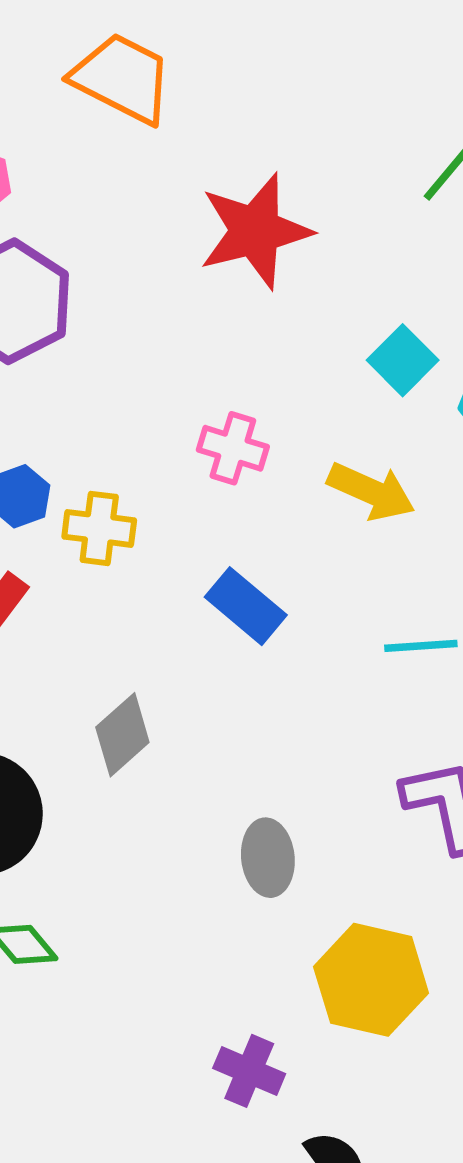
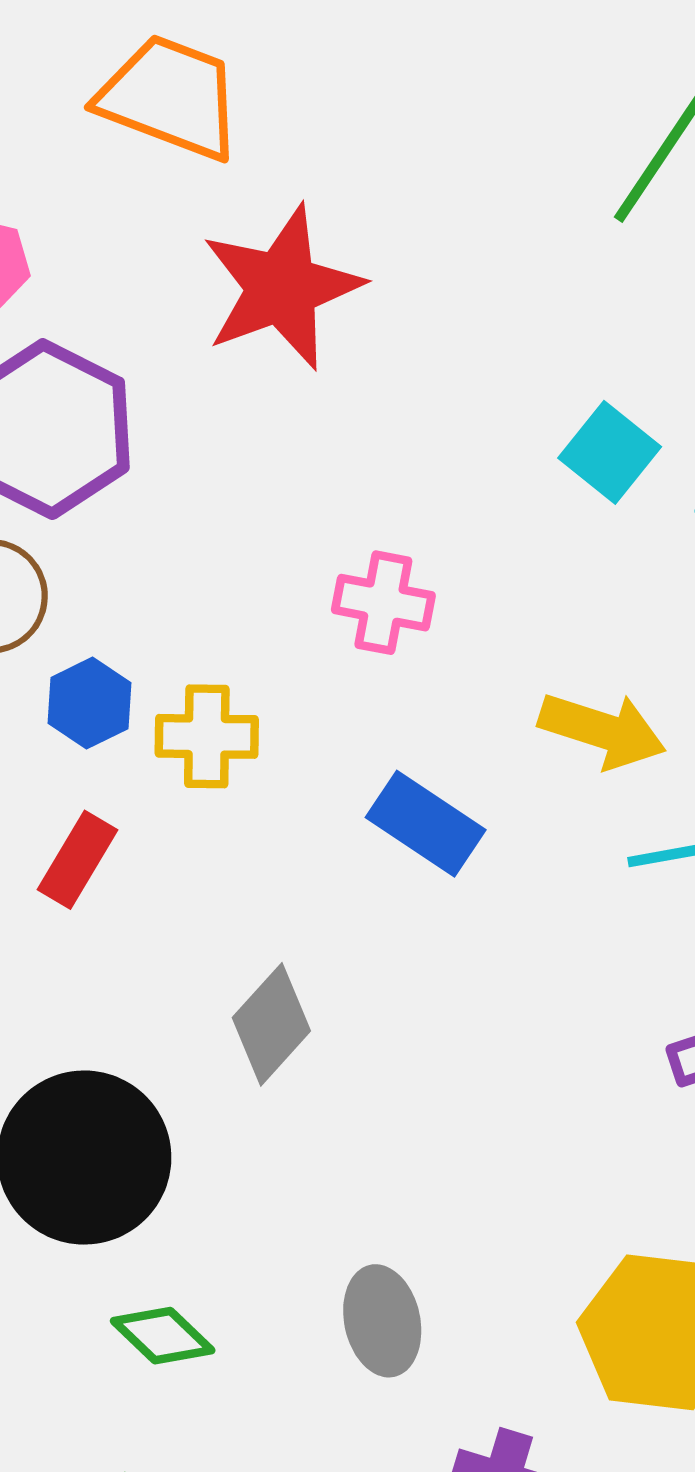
red star: (255, 231) -> (282, 288), moved
yellow arrow: (371, 491) -> (602, 730), moved
gray ellipse: (268, 858) -> (382, 1321), moved

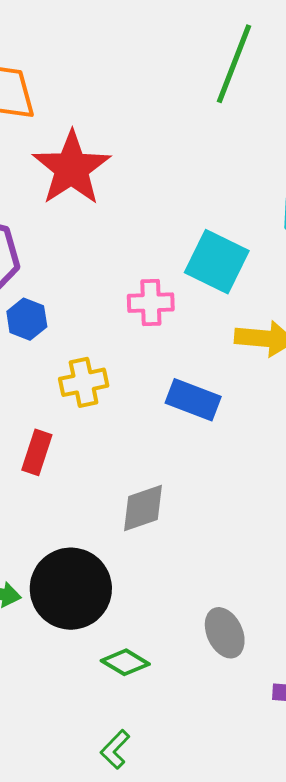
cyan square: (610, 452) -> (217, 262), moved, size x1.4
blue hexagon: (89, 703) -> (27, 319), moved
gray diamond: (271, 1024) -> (143, 508), turned 42

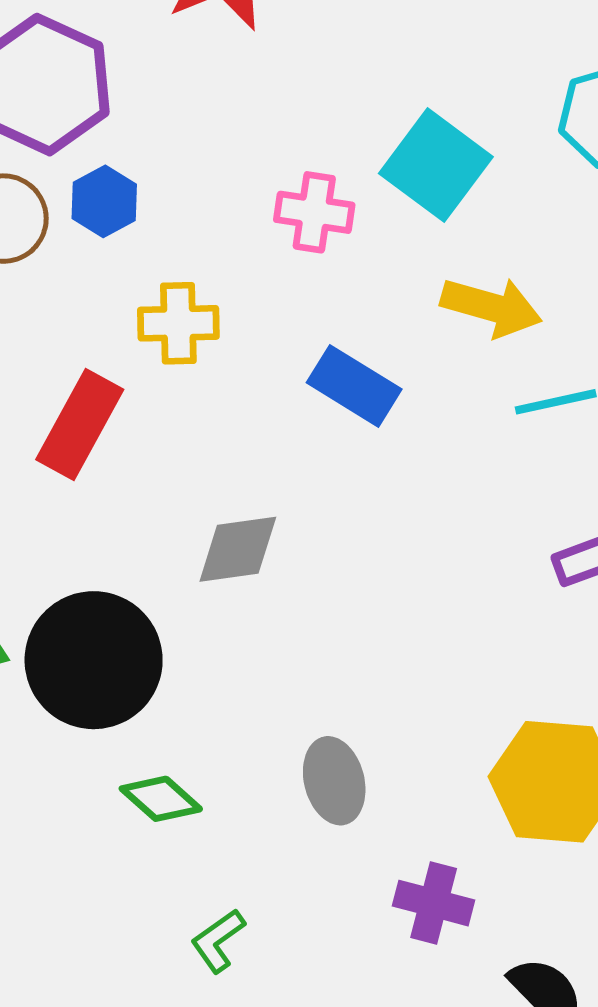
red rectangle: (37, 452) -> (80, 425), size x1.4
green L-shape: (115, 749) -> (218, 941), moved

